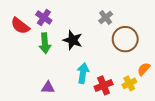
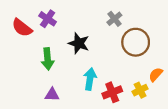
green arrow: (45, 43) -> (48, 59), moved

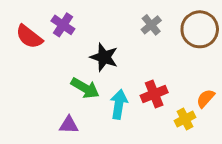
brown circle: (136, 42) -> (200, 29), moved
green arrow: (48, 59) -> (85, 88), moved, turned -55
red cross: (112, 92) -> (154, 94), moved

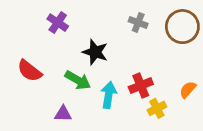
gray cross: (151, 25) -> (138, 23), turned -30
red semicircle: (29, 37) -> (30, 71), moved
yellow cross: (185, 119) -> (157, 108), moved

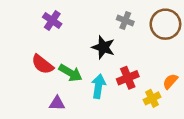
black star: (95, 52) -> (103, 47), moved
red semicircle: (30, 71) -> (42, 64), moved
yellow cross: (157, 108) -> (152, 98), moved

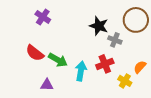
gray cross: (125, 20) -> (115, 40), moved
black star: (103, 47) -> (99, 26), moved
yellow cross: (152, 98) -> (125, 81), turned -32

